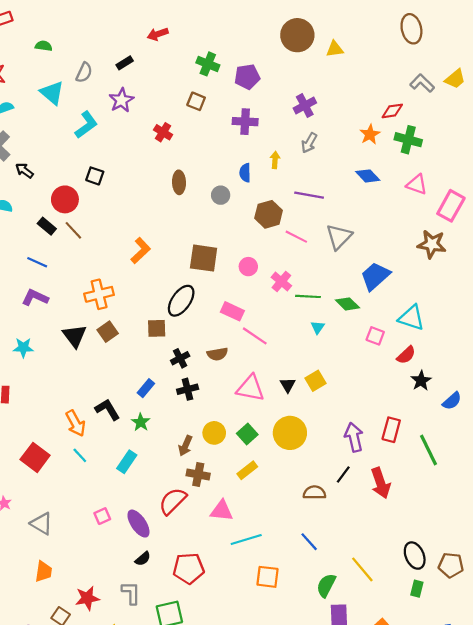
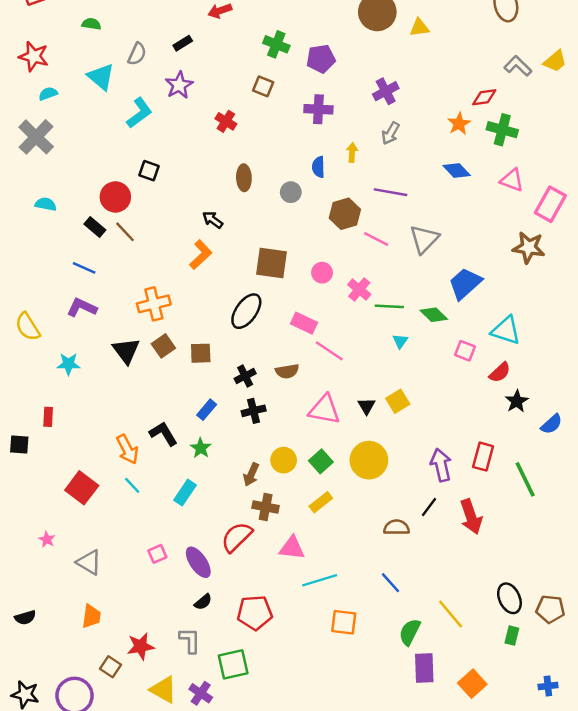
black arrow: (24, 171) -> (213, 220), moved
brown square: (157, 328) -> (201, 353), moved

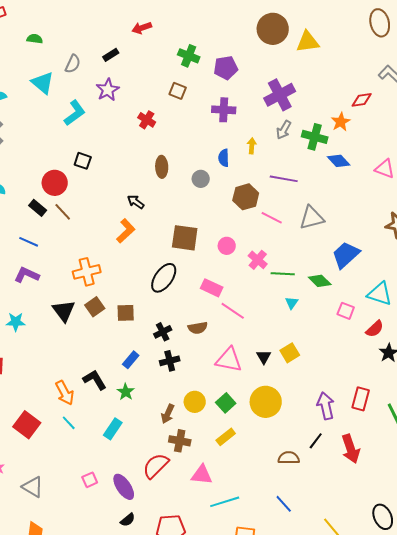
yellow triangle: (419, 28) -> (308, 42), size x1.4
purple cross: (386, 91) -> (280, 95), size x1.4
green cross: (502, 130) -> (315, 137), moved
gray triangle: (424, 239) -> (312, 218), turned 32

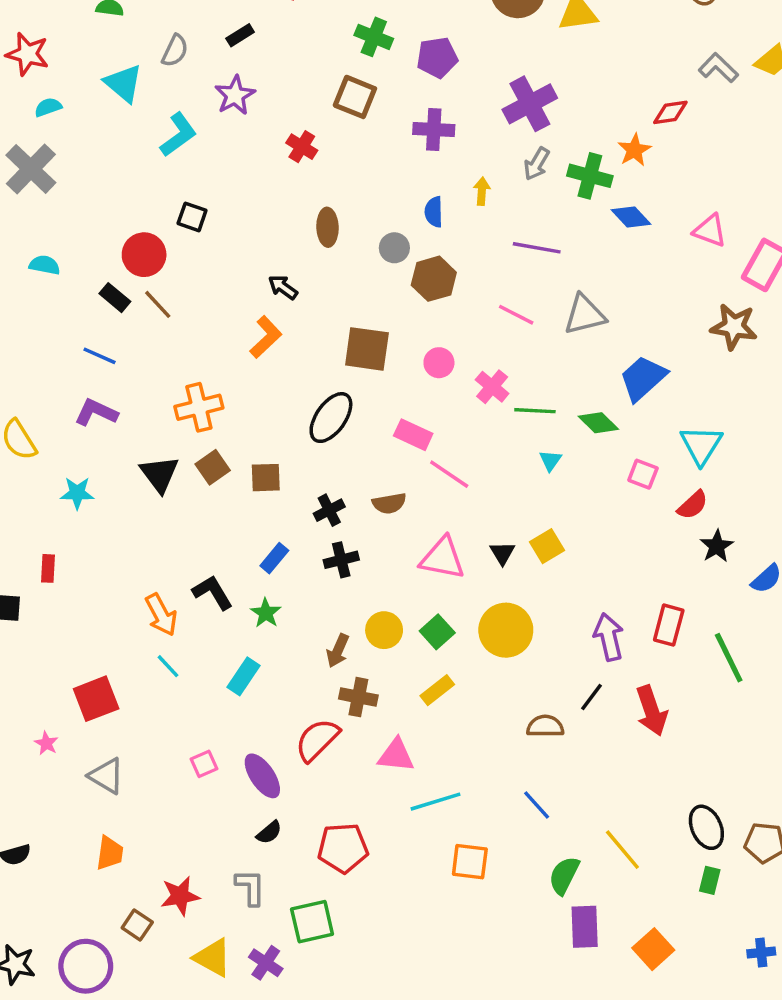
brown square: (178, 91) -> (355, 97), size x1.4
brown hexagon: (246, 197) -> (434, 279), moved
cyan triangle: (380, 294) -> (701, 445), turned 44
red square: (27, 425) -> (96, 699), moved, turned 32

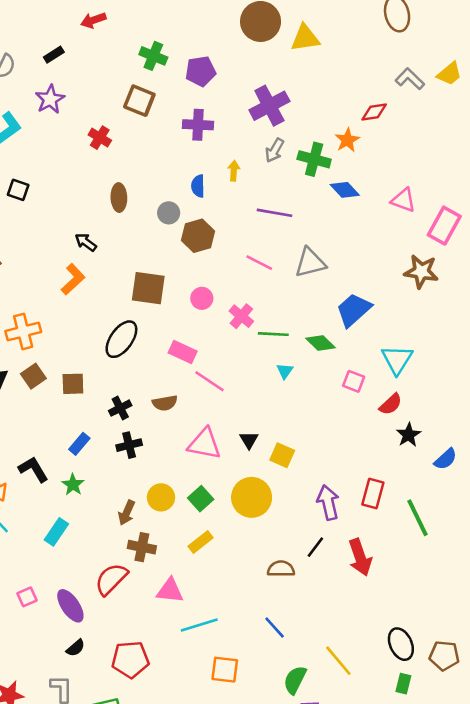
yellow square: (547, 546) -> (282, 455), moved, turned -35

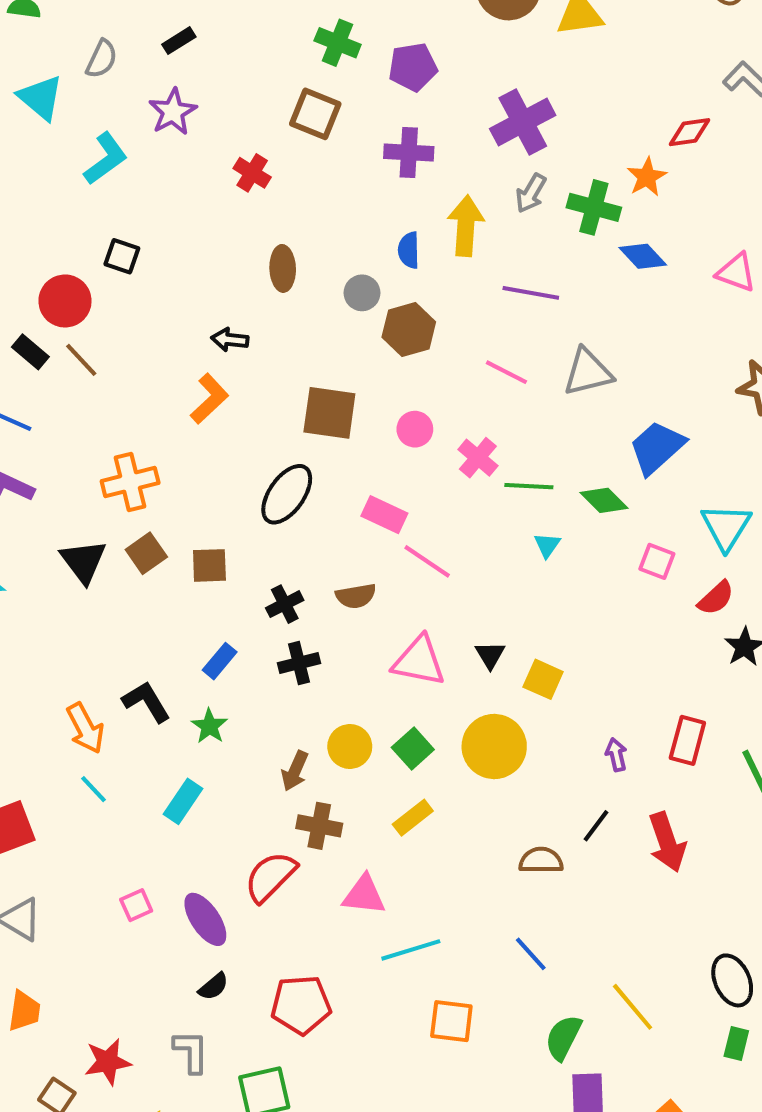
yellow arrow: (234, 171) -> (466, 226), size x1.8
black arrow: (86, 242) -> (230, 340), turned -30
purple arrow: (328, 502) -> (616, 755), size x0.6

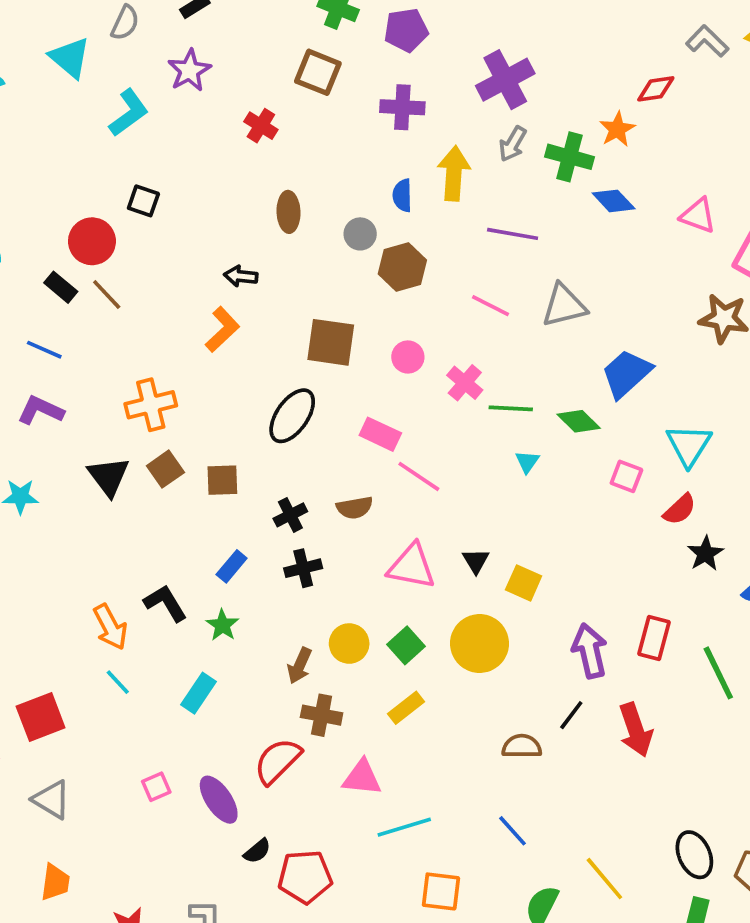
purple arrow: (616, 755) -> (590, 651), size x1.8
black semicircle: (213, 987) -> (257, 851), moved

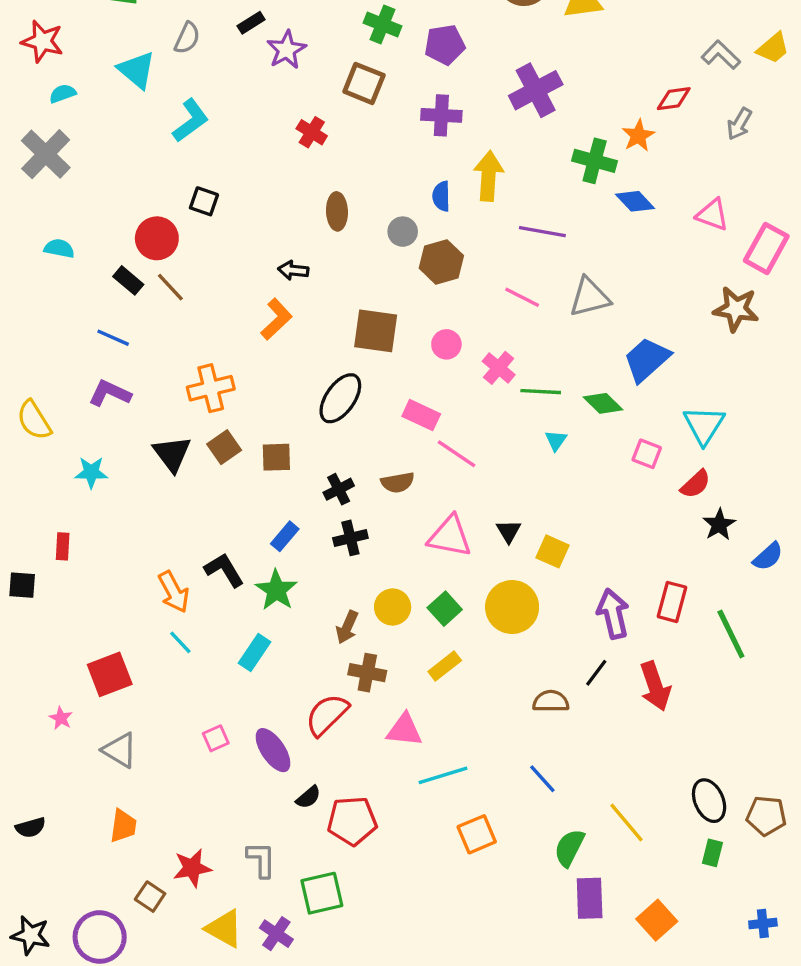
purple star: (189, 70) -> (286, 50), moved
gray arrow: (513, 144) -> (739, 124), moved
green star: (222, 625) -> (276, 590), size x1.4
orange square: (441, 891) -> (477, 834), turned -30

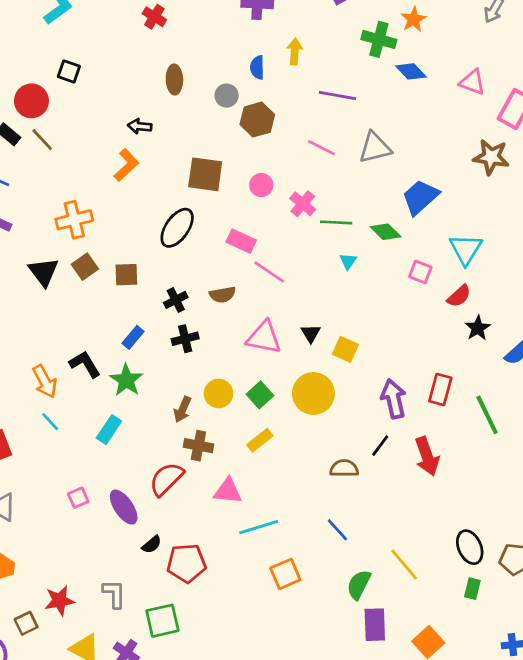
yellow arrow: (488, 176) -> (295, 51), size x0.7
brown square: (150, 897) -> (26, 623), turned 30

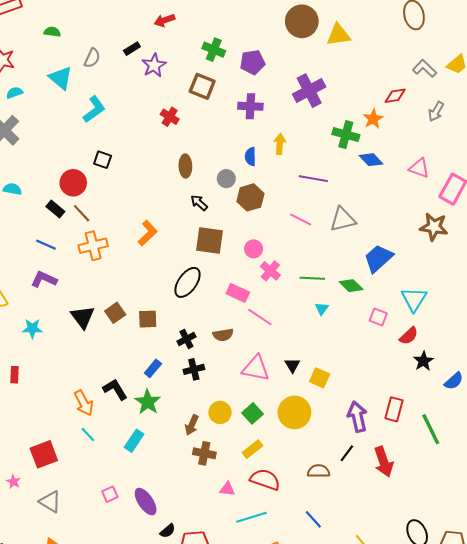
black arrow: (140, 126) -> (199, 203), moved, turned 36
pink cross: (303, 204) -> (270, 271), moved
orange cross: (74, 220) -> (93, 246), moved
red semicircle: (166, 479) -> (265, 480), moved, turned 64
pink triangle: (228, 491) -> (227, 489), size x0.7

